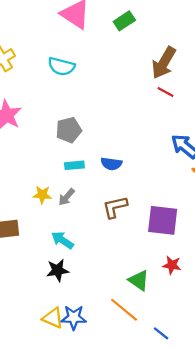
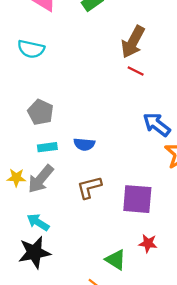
gray pentagon: (69, 130) -> (40, 112), turned -30
gray arrow: (67, 197) -> (41, 179), size x1.6
black star: (58, 270) -> (34, 252), size x1.4

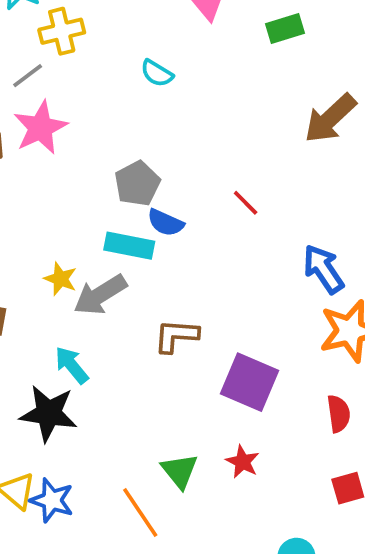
cyan semicircle: (31, 49) -> (157, 73), size x0.7
red line: (136, 71) -> (246, 203), moved
blue semicircle: (84, 144) -> (166, 223), moved
cyan rectangle: (47, 147) -> (129, 246), size x1.4

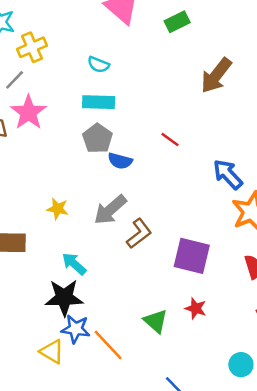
cyan rectangle: (129, 246) -> (99, 102), moved
gray arrow: (100, 295) -> (110, 210), moved
brown L-shape: (176, 336) -> (139, 233), turned 148
blue star: (52, 500) -> (76, 329), moved
orange line: (140, 513) -> (108, 345), moved

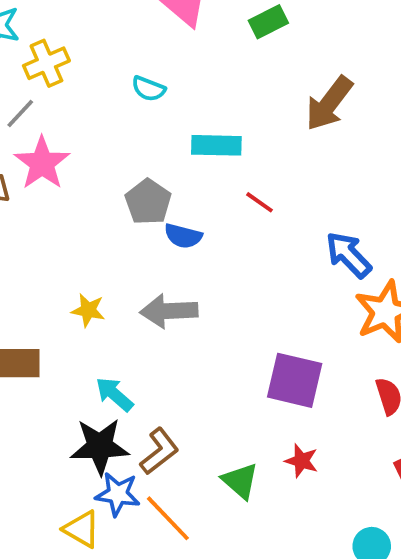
cyan rectangle: (99, 102) -> (216, 145), moved
gray arrow: (110, 210) -> (169, 311), turned 39
brown L-shape: (139, 233) -> (159, 451), moved

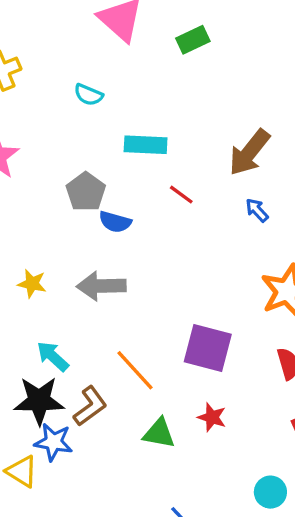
brown arrow: (329, 103) -> (249, 152), moved
blue arrow: (348, 255) -> (257, 210), moved, size x0.6
green triangle: (240, 481) -> (159, 433), turned -32
orange line: (168, 518) -> (135, 370), moved

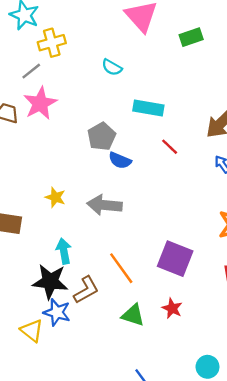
cyan arrow: (53, 356) -> (64, 251), turned 30

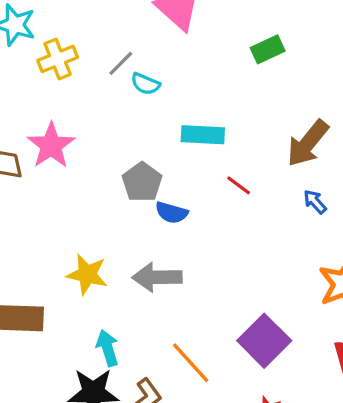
green rectangle: (191, 37) -> (268, 49), moved
gray line: (31, 71) -> (121, 63), moved
yellow star: (55, 197) -> (87, 274), size x1.4
purple square: (175, 259) -> (264, 341), turned 30

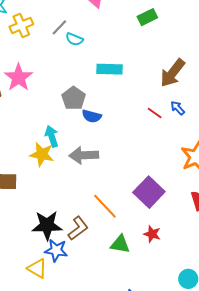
red line: (239, 185) -> (155, 113), moved
cyan arrow: (108, 348) -> (52, 136), moved

